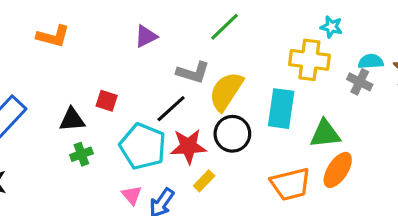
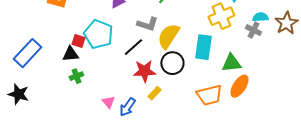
yellow cross: (309, 60) -> (221, 16), turned -30
red square: (107, 101) -> (78, 41), moved
cyan pentagon: (143, 146) -> (98, 34), moved

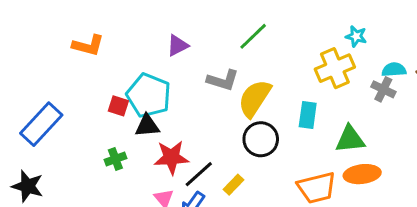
black line: (133, 47) -> (199, 174), moved
cyan rectangle: (203, 47) -> (308, 115), size x0.7
black triangle: (70, 54) -> (147, 126), moved
red star: (144, 71) -> (171, 157), moved
orange ellipse: (239, 86) -> (362, 174), turned 50

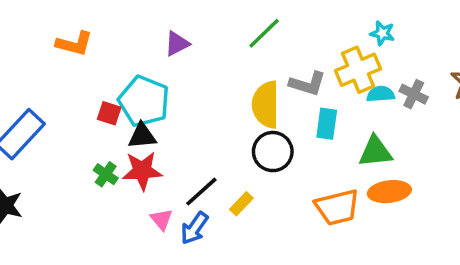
cyan semicircle: (394, 70) -> (381, 94), moved
gray L-shape: (223, 80) -> (308, 84), moved
yellow semicircle: (255, 98) -> (266, 105), turned -33
red star: (171, 157) -> (142, 171), moved
green cross: (115, 159) -> (106, 174), turned -35

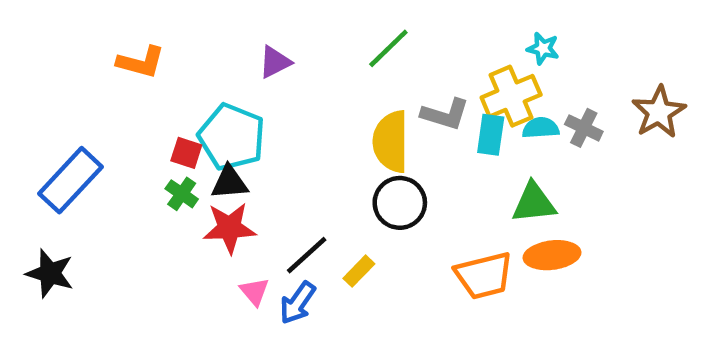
cyan rectangle: (327, 124) -> (491, 135), moved
green cross: (106, 174) -> (182, 194), moved

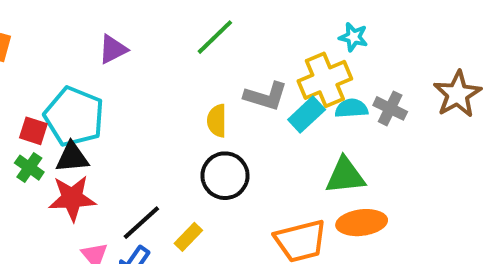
cyan rectangle: (491, 135) -> (307, 115), turned 39
yellow semicircle: (391, 142) -> (217, 121), size x0.6

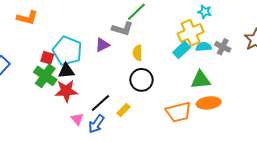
purple triangle: (113, 49) -> (102, 45), moved
gray L-shape: (266, 96) -> (122, 29), moved
green cross: (29, 168) -> (45, 76), size x1.6

